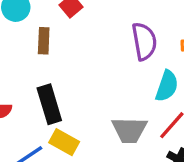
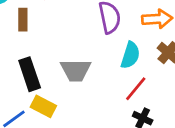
gray trapezoid: (129, 130) -> (76, 70), moved

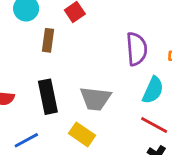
red line: (136, 89) -> (154, 125), turned 72
yellow rectangle: (43, 106) -> (82, 134), moved

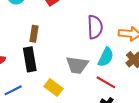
brown rectangle: (48, 40) -> (34, 34), moved
gray trapezoid: (95, 99) -> (77, 65), moved

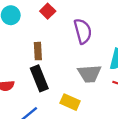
purple semicircle: (95, 27) -> (83, 31), moved

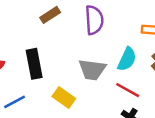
brown rectangle: (38, 51) -> (50, 15), moved, turned 49

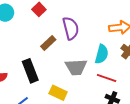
brown rectangle: (50, 15) -> (48, 43), moved

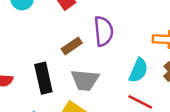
gray trapezoid: (76, 67) -> (85, 80), moved

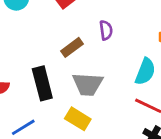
purple semicircle: (104, 31) -> (106, 30), size x0.6

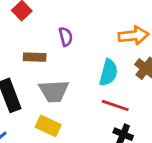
brown rectangle: (72, 47) -> (35, 57), turned 45

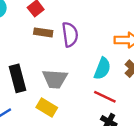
purple semicircle: (66, 37) -> (70, 34), size x1.5
brown rectangle: (35, 57) -> (43, 32), moved

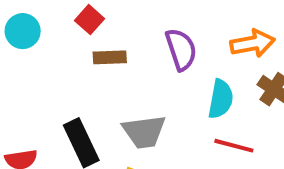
purple semicircle: (70, 34) -> (181, 49), moved

